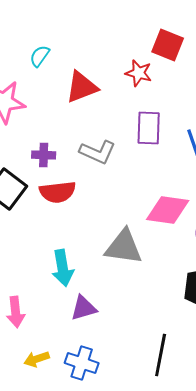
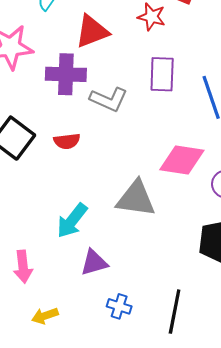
purple cross: (44, 155) -> (66, 74), moved, size x1.6
red semicircle: (58, 192) -> (67, 141), size x0.7
cyan arrow: (63, 268) -> (72, 221), turned 48
blue cross: (82, 363) -> (119, 306), moved, size x0.7

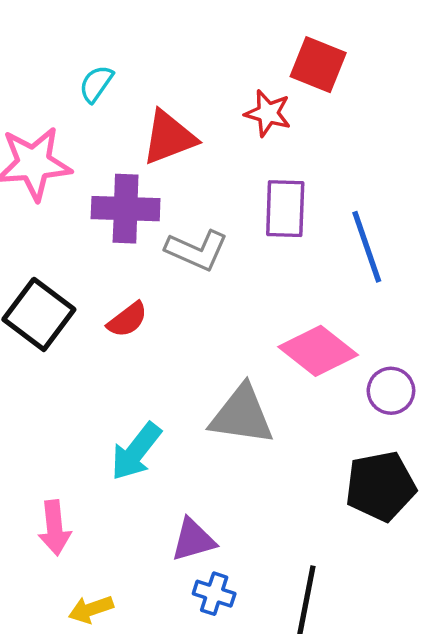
red semicircle: (67, 141) -> (127, 320), turned -30
pink diamond: (182, 160) -> (318, 351), turned 30
purple triangle: (94, 262) -> (193, 540), moved

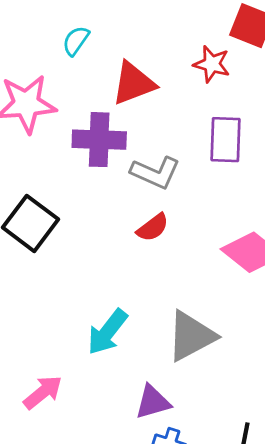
red semicircle: (127, 320) -> (153, 228), moved
gray triangle: (242, 415) -> (191, 336), moved, turned -36
pink arrow: (54, 528) -> (43, 392), turned -123

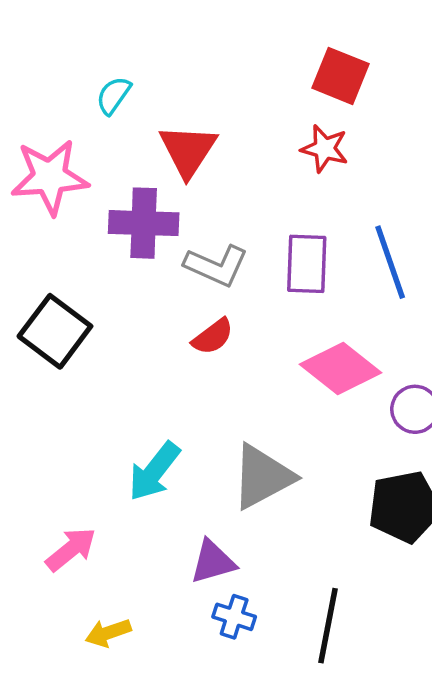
red star: (212, 64) -> (325, 149), moved
red triangle: (133, 83) -> (188, 150), turned -36
purple rectangle: (225, 140) -> (307, 264), moved

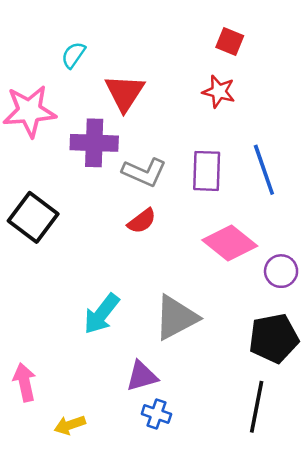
red square: (340, 76) -> (230, 41), size x0.7
pink arrow: (71, 549) -> (25, 382), moved, turned -63
black line: (328, 626) -> (257, 407), moved

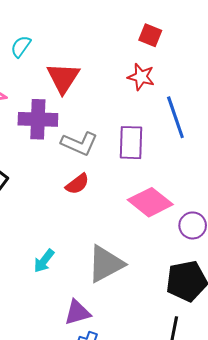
blue line: (264, 170) -> (175, 117), moved
cyan arrow: (102, 314) -> (44, 261), size x0.7

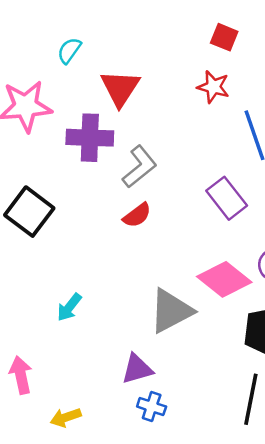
purple rectangle: (131, 143) -> (227, 198), moved, turned -40
gray L-shape: (79, 144) -> (139, 167), turned -63
pink diamond: (150, 202) -> (224, 279), moved
cyan arrow: (44, 261) -> (69, 307), moved

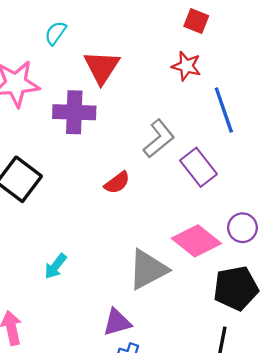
gray L-shape: (139, 167) -> (159, 139), moved

